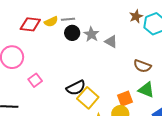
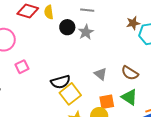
gray line: (68, 19) -> (87, 10), moved
yellow semicircle: (51, 22) -> (49, 12), turned 96
gray triangle: (111, 42) -> (101, 74), moved

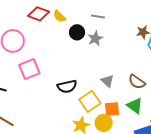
yellow semicircle: (49, 12) -> (59, 16), turned -40
pink square: (22, 67) -> (29, 69), size x1.5
yellow square: (70, 94) -> (90, 101), moved

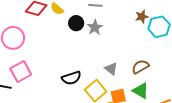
pink square: (29, 69) -> (21, 71), moved
brown semicircle: (137, 82) -> (140, 67), turned 120

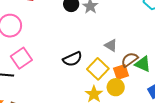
brown semicircle: (140, 67) -> (130, 60), moved

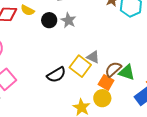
yellow square: (98, 69) -> (80, 66), moved
orange square: (121, 72) -> (106, 82), turned -35

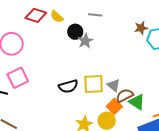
gray star: (68, 20) -> (85, 41), moved
gray triangle: (93, 57) -> (114, 85), moved
yellow square: (80, 66) -> (94, 84), turned 35

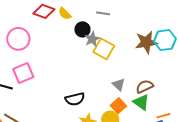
brown star: (141, 28) -> (146, 42), moved, size x1.6
yellow square: (94, 84) -> (104, 49), moved, turned 30
black semicircle: (68, 86) -> (75, 99), moved
brown semicircle: (125, 96) -> (145, 86), moved

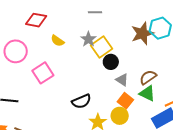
yellow semicircle: (65, 14) -> (57, 41), moved
black circle: (82, 29) -> (111, 62), moved
yellow square: (104, 49) -> (102, 47), turned 35
pink square: (23, 73) -> (43, 73), moved

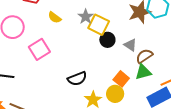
yellow square: (102, 47) -> (99, 25), turned -30
gray triangle: (122, 80) -> (130, 45), moved
green triangle: (147, 93) -> (143, 72), turned -42

